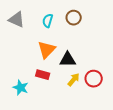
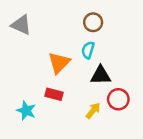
cyan semicircle: (48, 21) -> (88, 50), moved
black triangle: (68, 60) -> (101, 75), moved
yellow arrow: (74, 80) -> (93, 111), moved

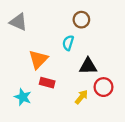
cyan semicircle: (88, 50) -> (68, 43), moved
orange triangle: (59, 63) -> (38, 59), moved

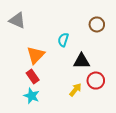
brown circle: (81, 20) -> (97, 24), moved
red rectangle: (47, 83) -> (33, 76), moved, turned 40
cyan star: (23, 97) -> (32, 96), moved

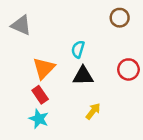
brown circle: (97, 24) -> (120, 18), moved
black triangle: (82, 61) -> (83, 76), moved
red circle: (96, 81) -> (128, 69), moved

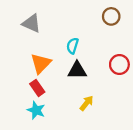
gray triangle: (21, 25) -> (31, 23), moved

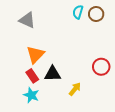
cyan semicircle: (72, 46) -> (78, 12), moved
red circle: (119, 65) -> (101, 67), moved
black triangle: (77, 70) -> (53, 74), moved

